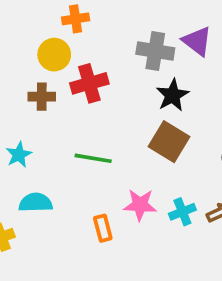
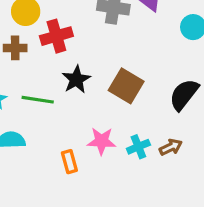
black star: (173, 95) -> (76, 79), moved
green line: (93, 158) -> (38, 100), moved

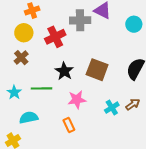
red cross: (56, 36) -> (55, 37), moved
brown cross: (15, 48) -> (21, 58), turned -32
pink star: (101, 141) -> (77, 100), moved

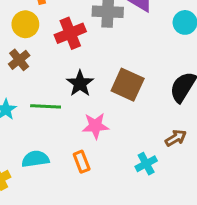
cyan cross: (112, 108) -> (146, 164), moved
cyan semicircle: (29, 118) -> (35, 159), moved

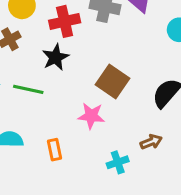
black star: (80, 83) -> (55, 57), moved
pink star: (95, 126) -> (91, 116), moved

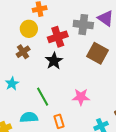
brown square: (112, 81) -> (97, 53), moved
green line: (28, 89) -> (43, 97), moved, turned 54

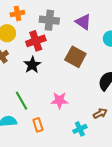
gray cross: (83, 25) -> (49, 20), moved

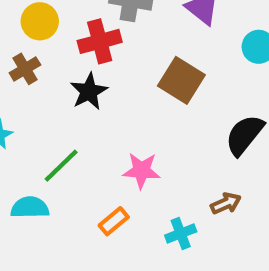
green line: (21, 101) -> (61, 166), turned 72
orange rectangle: (38, 125) -> (114, 221), moved, turned 64

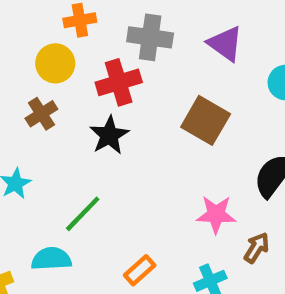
pink star: (142, 171) -> (216, 214), moved
brown arrow: (226, 203) -> (257, 248), turned -32

